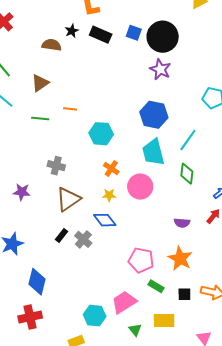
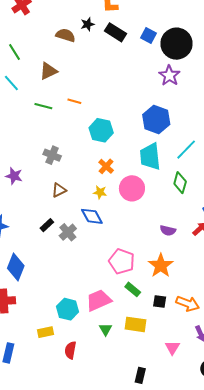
brown triangle: (68, 199) -> (59, 190), size x0.6

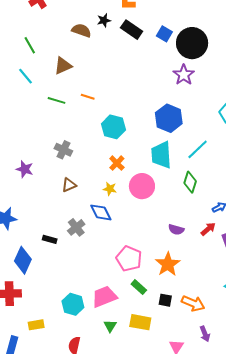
black rectangle: (47, 225) -> (50, 239), moved, turned 56
yellow rectangle: (45, 332) -> (36, 325), moved

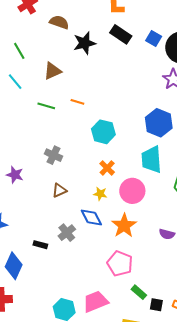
black star: (104, 20) -> (84, 43), moved, size x1.6
brown semicircle: (81, 30) -> (59, 22), moved
orange star: (168, 264) -> (124, 226), moved
green rectangle: (139, 287) -> (139, 292), moved

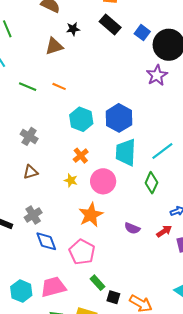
black star: (84, 43) -> (73, 29), size x0.6
brown triangle: (52, 71) -> (54, 46), moved
blue hexagon: (159, 123) -> (119, 118), moved
blue diamond: (91, 217) -> (46, 241), moved

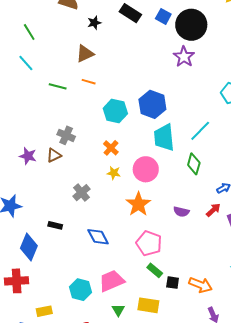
brown triangle: (54, 46) -> (85, 54), moved
orange cross: (81, 156) -> (111, 148), moved
brown triangle: (31, 172) -> (54, 155), moved
gray cross: (33, 215) -> (81, 193), moved
pink pentagon: (82, 252) -> (149, 243), moved

